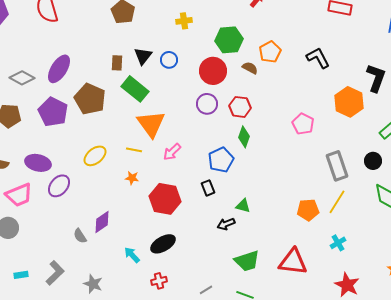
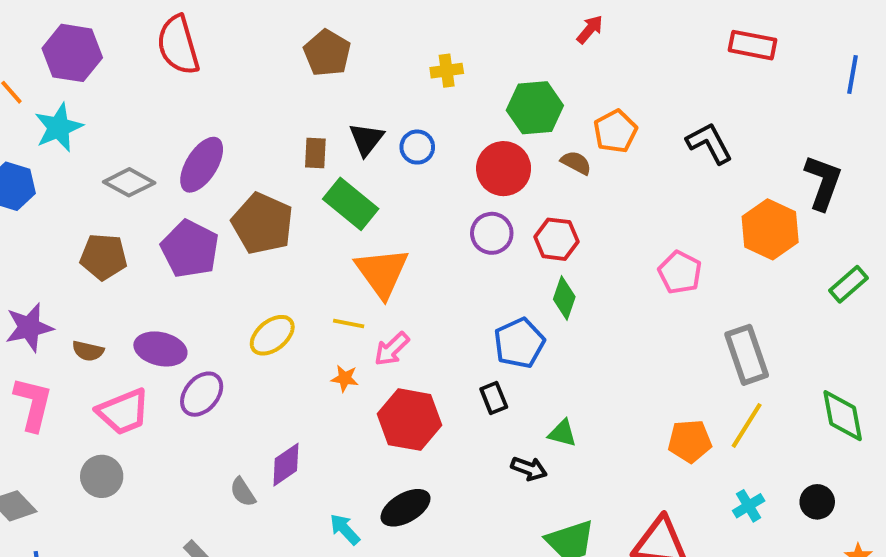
pink arrow: (172, 152) -> (392, 349), moved
black circle: (373, 161) -> (817, 502), moved
black arrow: (226, 224) -> (529, 469), turned -138

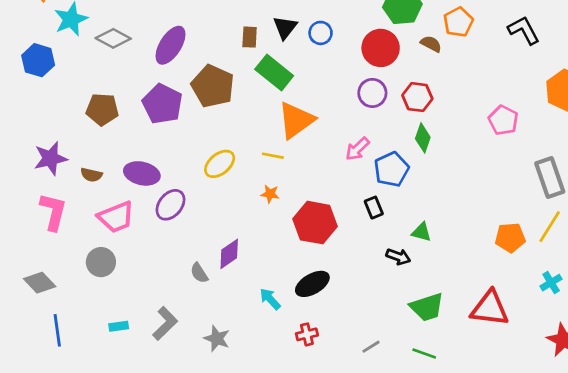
gray diamond: (129, 182) -> (113, 38), moved
orange triangle: (382, 273) -> (296, 120), turned 30
pink arrow: (392, 349) -> (357, 149), moved

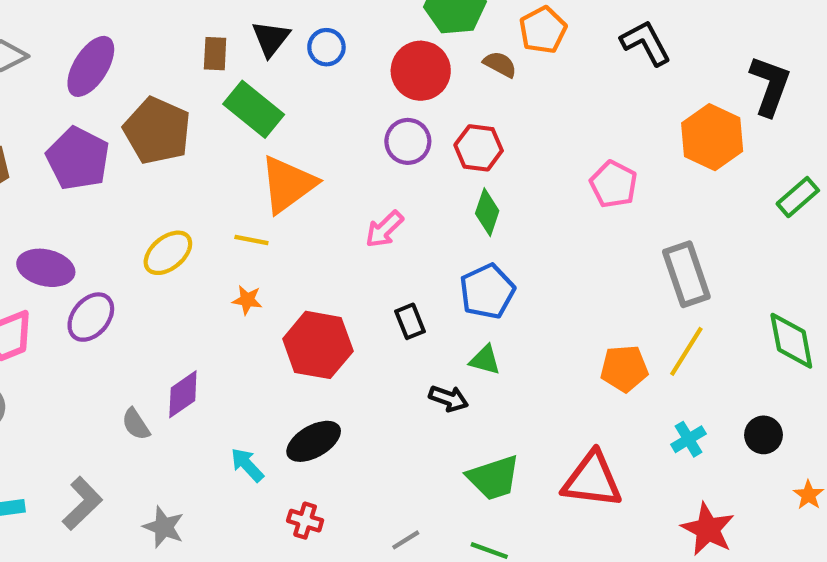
blue pentagon: (391, 169) -> (487, 291), moved
red cross: (307, 334) -> (305, 521), turned 30

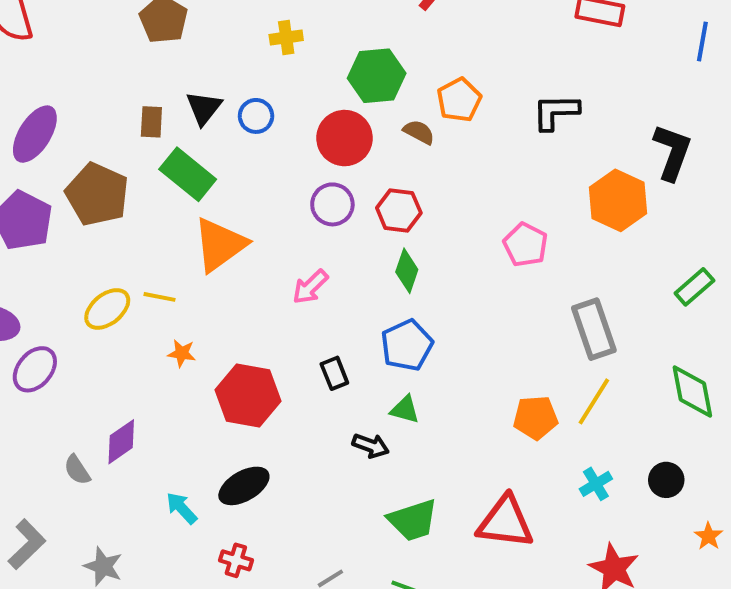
black L-shape: (646, 43) -> (556, 112), turned -63
green rectangle: (798, 197) -> (694, 287), moved
yellow line: (251, 240) -> (160, 297), moved

